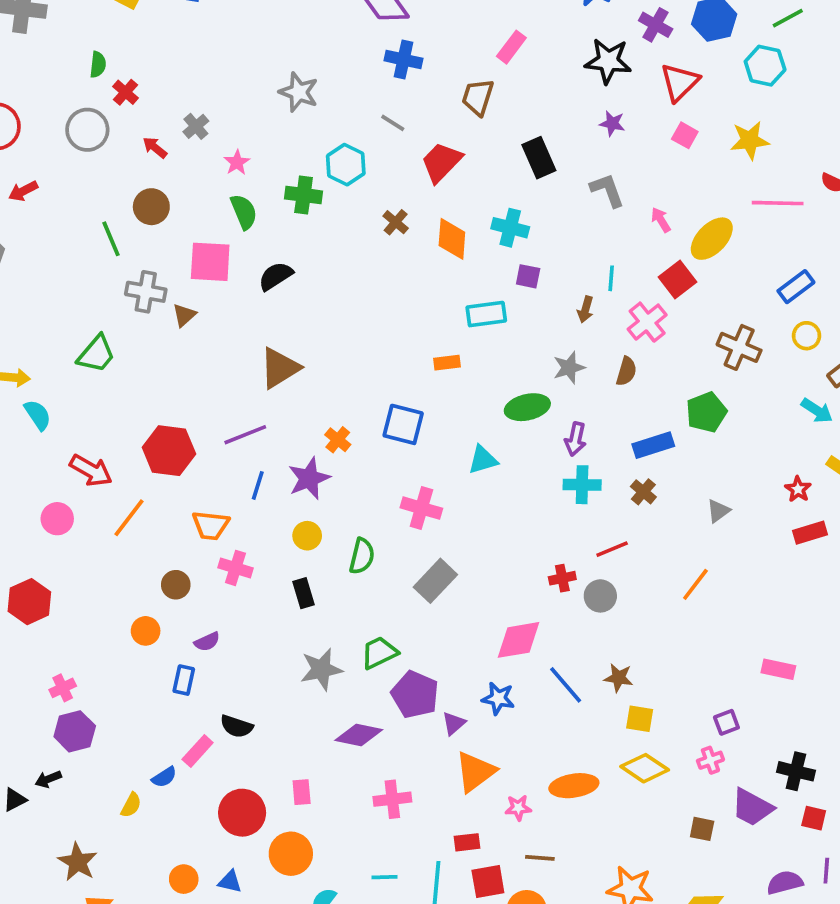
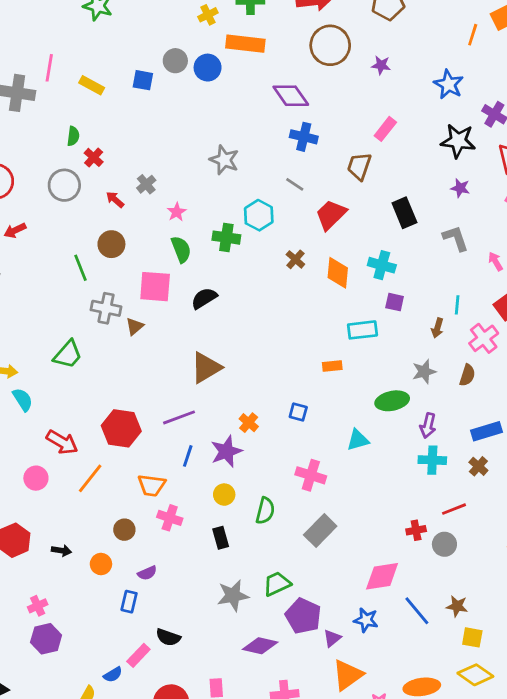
blue square: (403, 424) -> (298, 412), size x0.6
black arrow: (48, 779) -> (61, 551), moved, turned -150

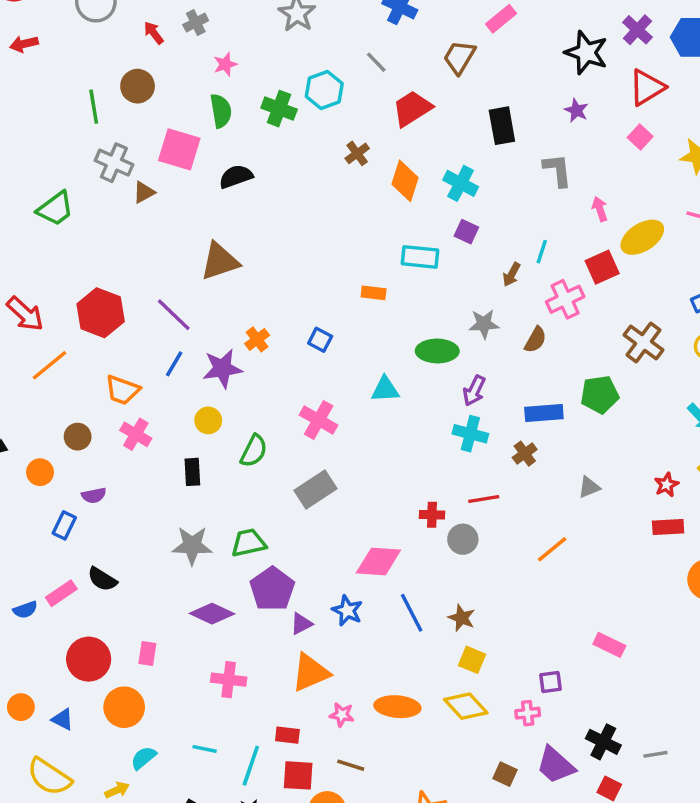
purple line: (179, 417) -> (174, 315), turned 52

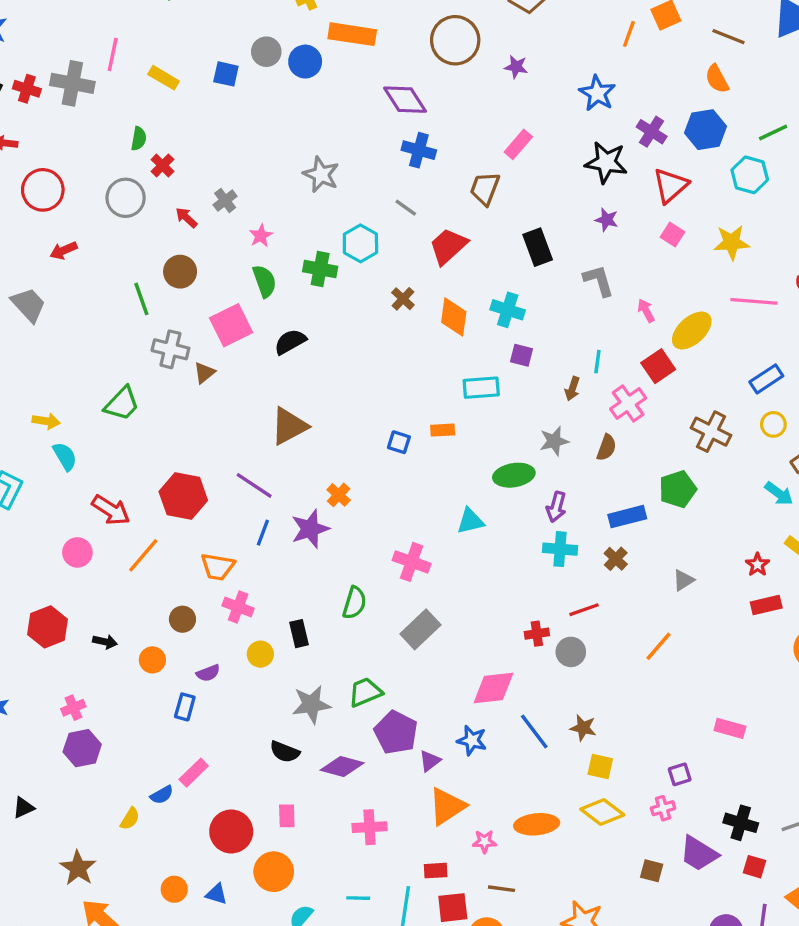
pink square: (179, 149) -> (231, 325), turned -33
blue square: (320, 340) -> (399, 442), moved
yellow circle: (208, 420) -> (260, 654), moved
black semicircle: (102, 579) -> (285, 752), moved

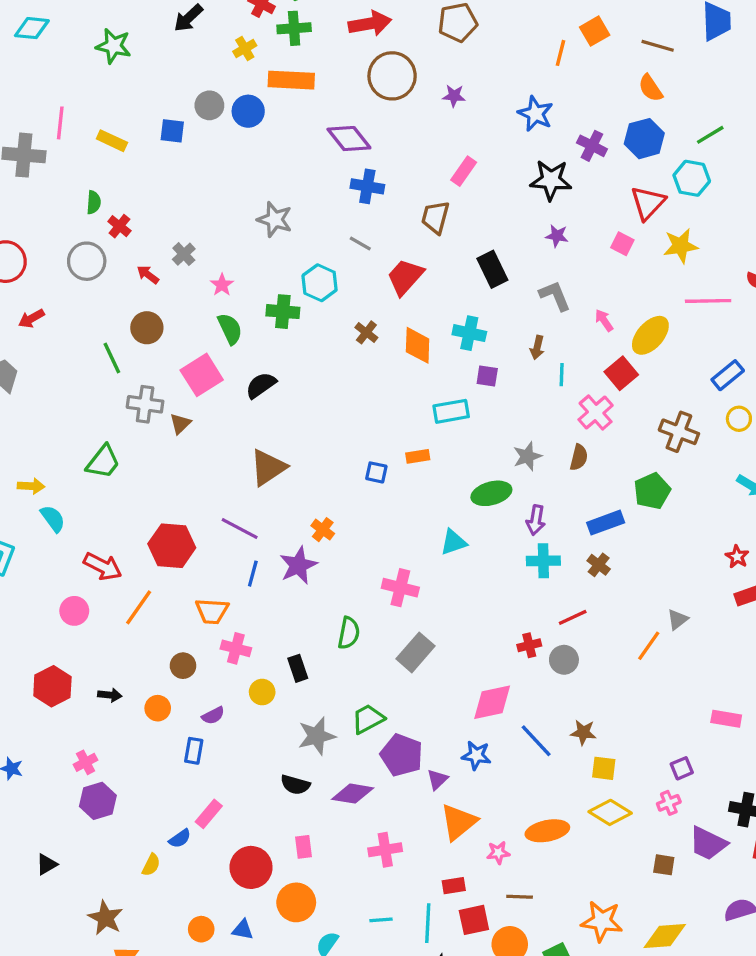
red triangle: (670, 186) -> (648, 203), moved
brown arrow: (572, 389) -> (537, 347), moved
gray triangle: (683, 580) -> (677, 619), moved

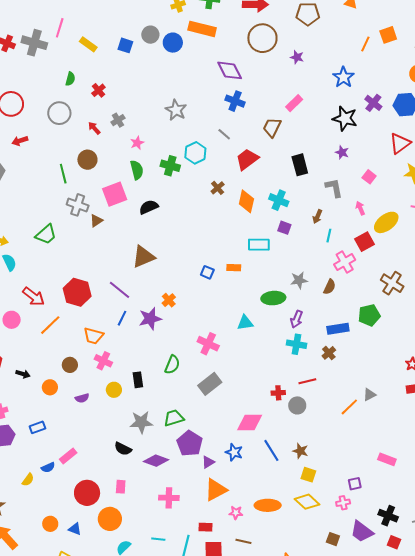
red cross: (119, 226) -> (98, 90), moved
pink square: (622, 244) -> (369, 177), moved
blue rectangle: (194, 751) -> (37, 427), moved, turned 49

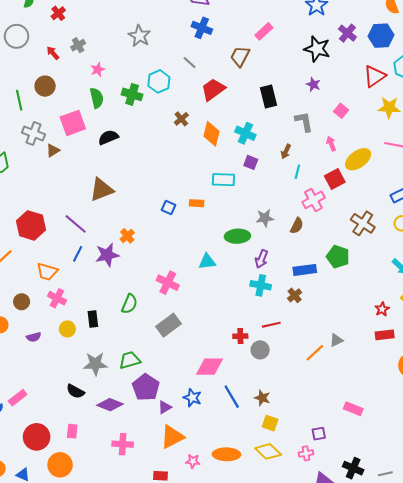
green pentagon: (369, 315) -> (338, 257), turned 30

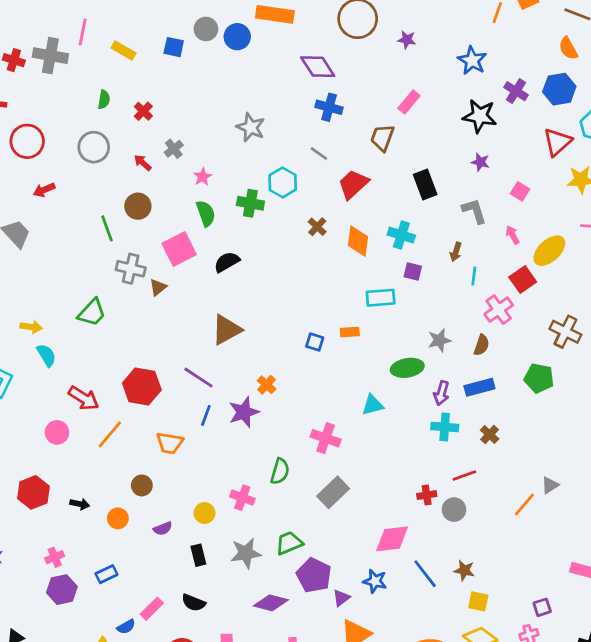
blue rectangle: (305, 270) -> (479, 387), moved
pink cross: (57, 298) -> (242, 498), moved
black rectangle: (93, 319) -> (198, 555), moved
black semicircle: (75, 391) -> (194, 603), moved

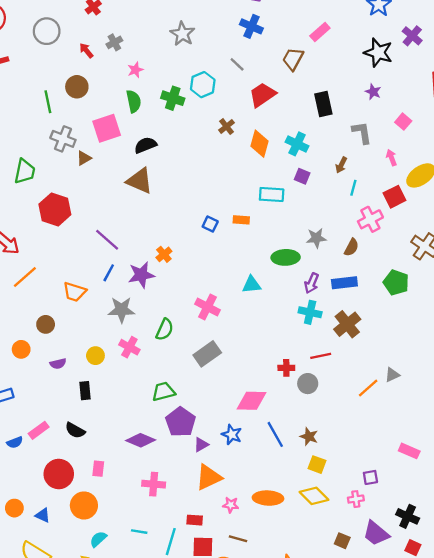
green trapezoid: (92, 313) -> (25, 171), turned -40
brown triangle: (226, 330) -> (140, 181), moved, turned 44
red hexagon: (142, 386) -> (55, 209), moved
brown cross: (490, 434) -> (347, 324), size x1.6
gray star: (246, 553) -> (121, 310), moved

